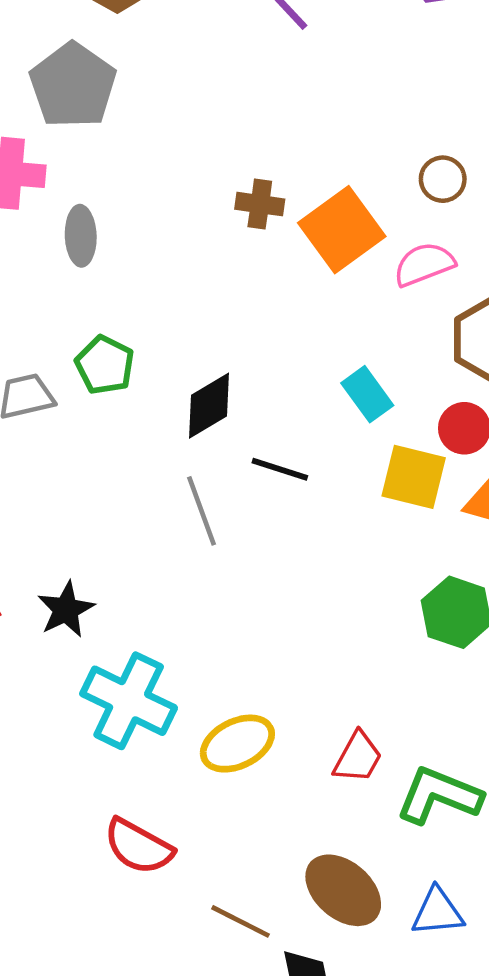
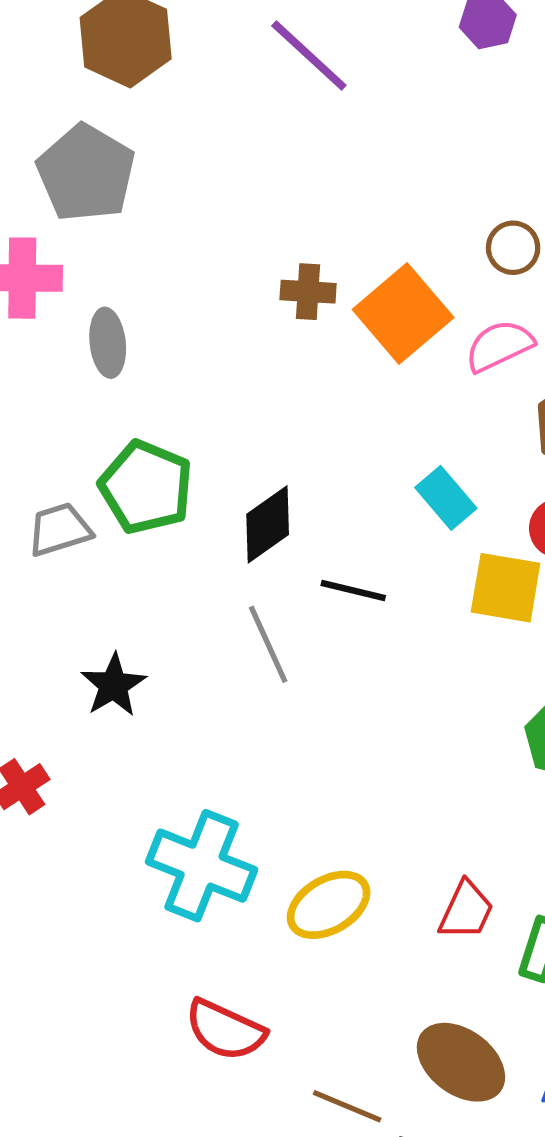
green pentagon: (105, 365) -> (146, 487), size x1.4
black star: (66, 609) -> (113, 685), moved

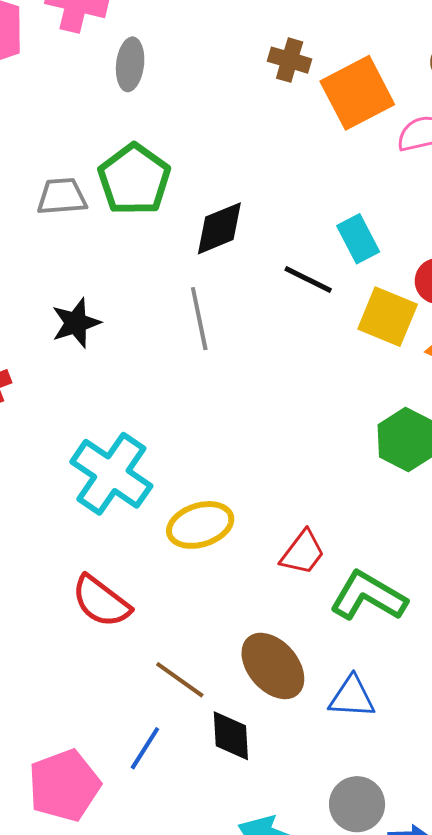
black line: (353, 590) -> (308, 279), moved

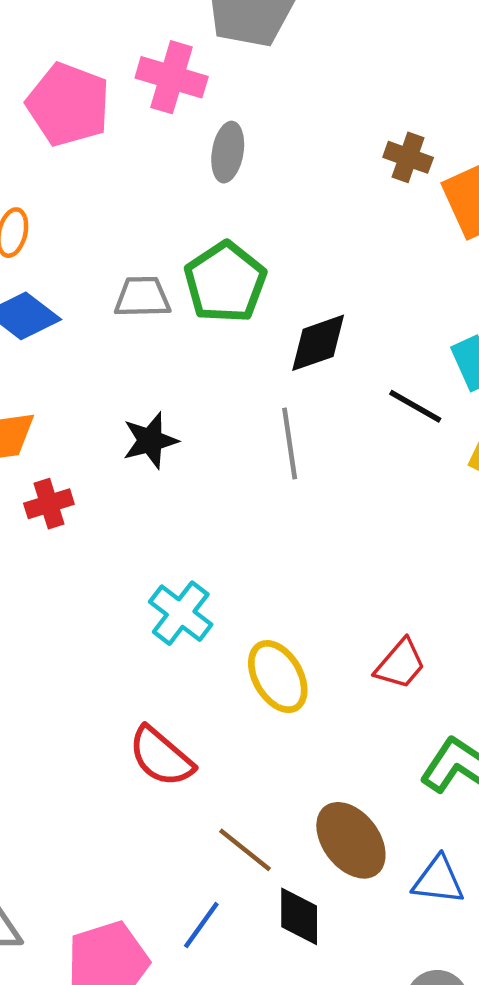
cyan cross: (111, 474) -> (181, 613), size x0.7
yellow ellipse: (200, 525) -> (278, 677), turned 74
red trapezoid: (303, 553) -> (400, 664), moved

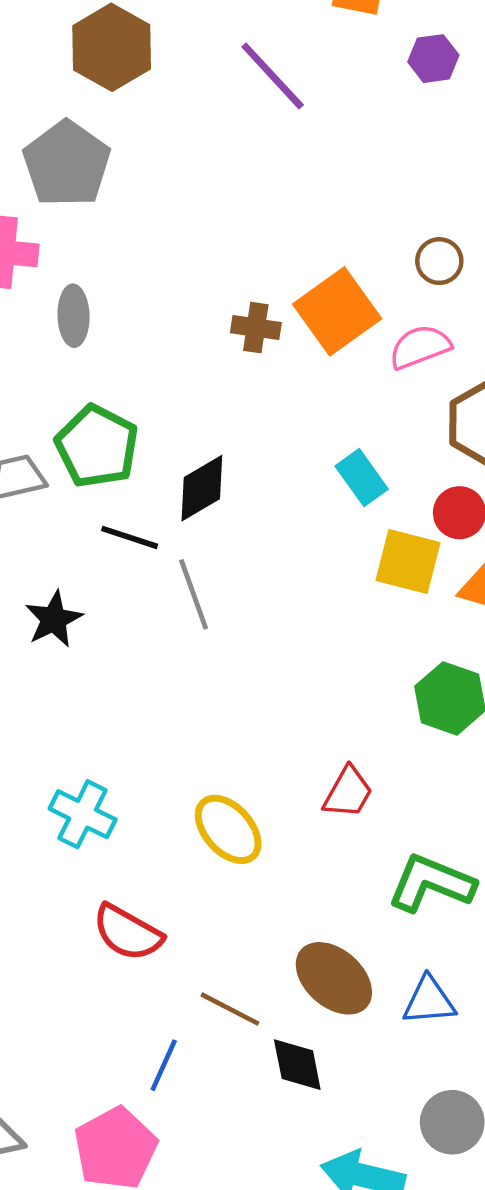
brown cross: (408, 157) -> (256, 328), moved
black line: (415, 406) -> (130, 537), moved
cyan cross: (181, 613) -> (83, 814), moved
blue line: (201, 925) -> (164, 1065), moved

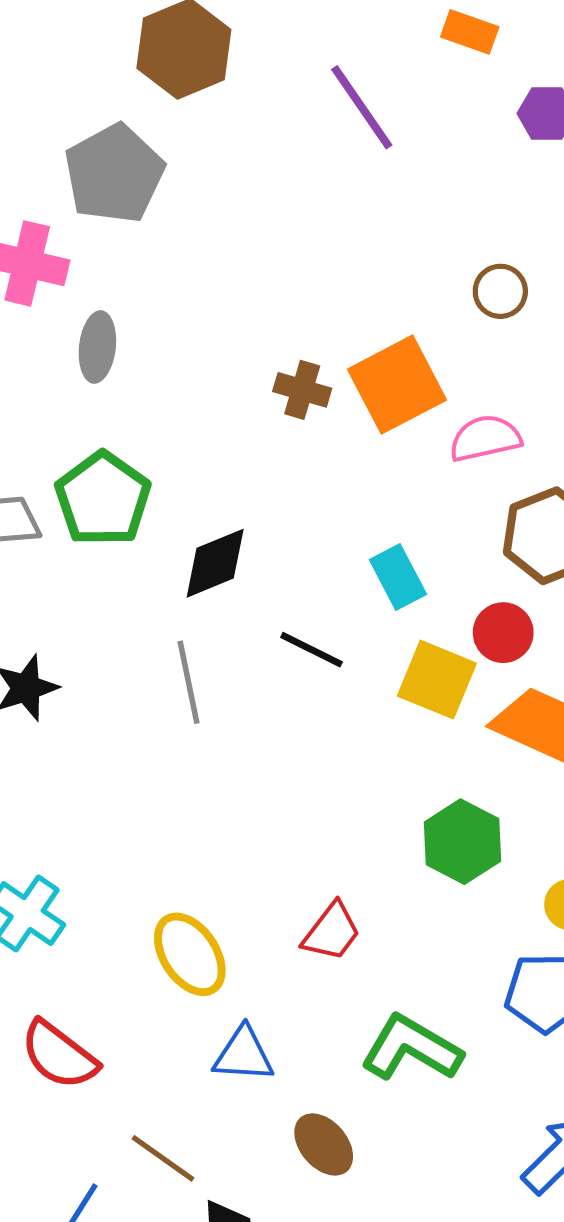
brown circle: (439, 261) -> (500, 291), moved
black line: (130, 537) -> (312, 650), moved
brown ellipse: (334, 978) -> (324, 1144), moved, size x0.7
blue triangle: (429, 1001) -> (244, 1055), moved

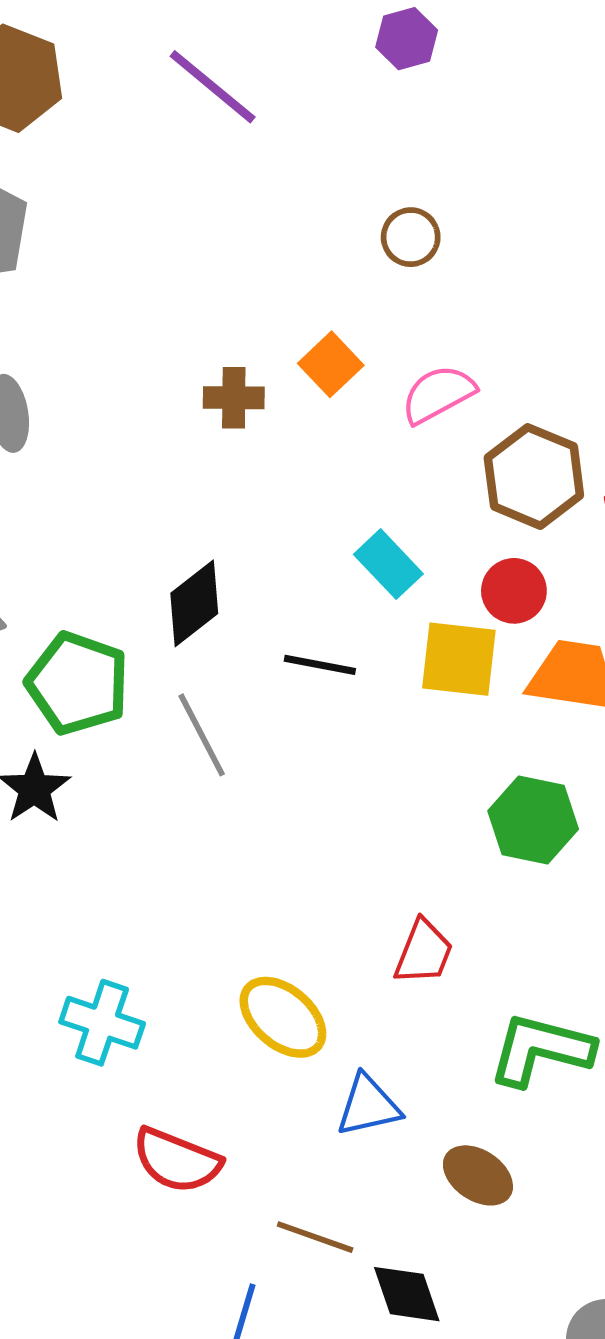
orange square: (397, 385) -> (331, 364), size x0.6
green pentagon: (103, 499) -> (78, 683), moved

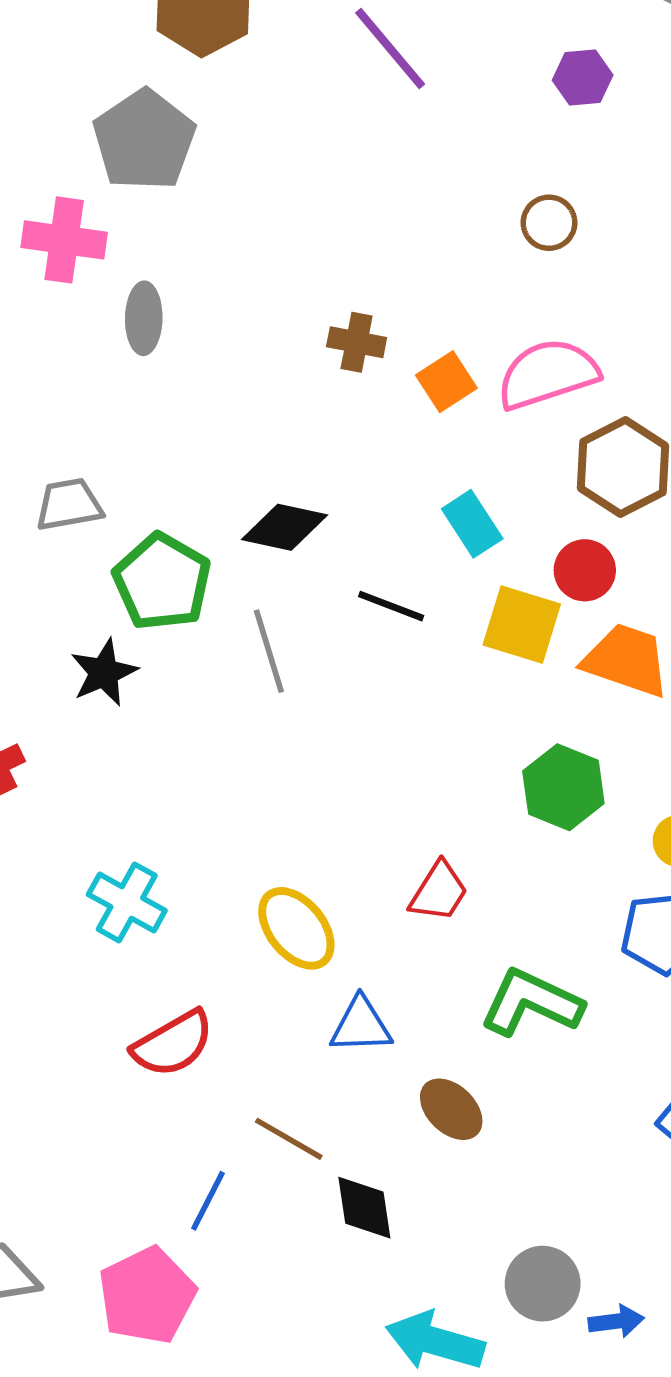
purple hexagon: (407, 39) -> (583, 78), moved
orange square: (331, 364) -> (446, 382), moved
pink semicircle: (438, 394) -> (548, 374), size x1.4
black diamond: (194, 603) -> (285, 527), turned 40
red semicircle: (177, 1160) -> (173, 1044), turned -62

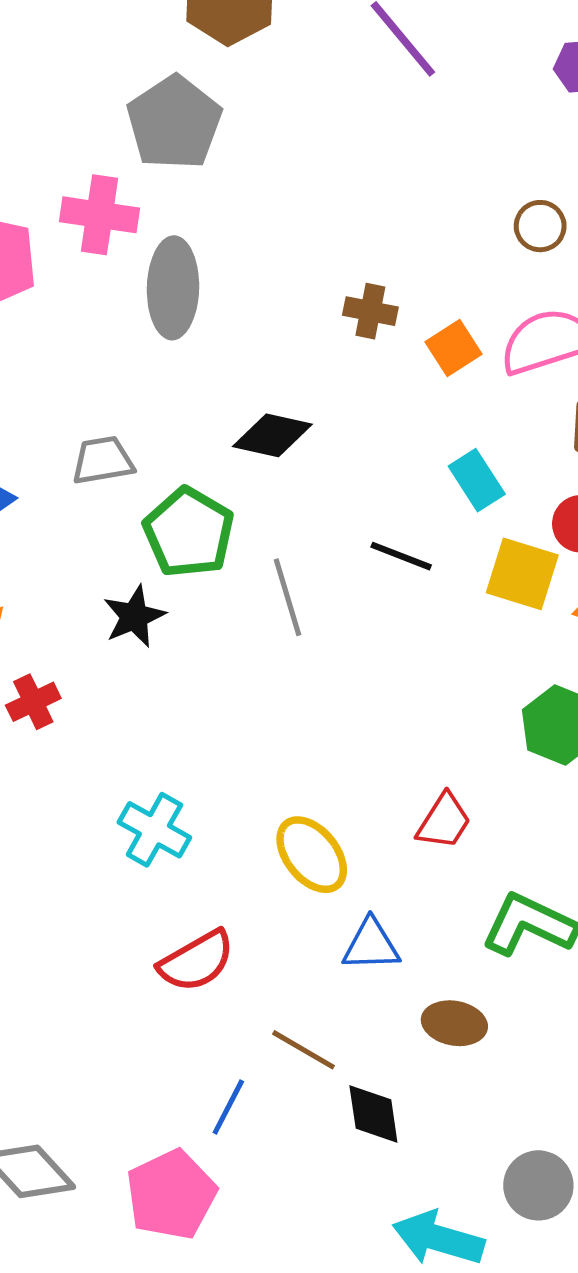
brown circle: (549, 223) -> (540, 226), moved
gray ellipse: (144, 318) -> (173, 288), size x1.5
black diamond: (285, 527) -> (272, 435), moved
brown ellipse: (451, 1109) -> (454, 1023), turned -34

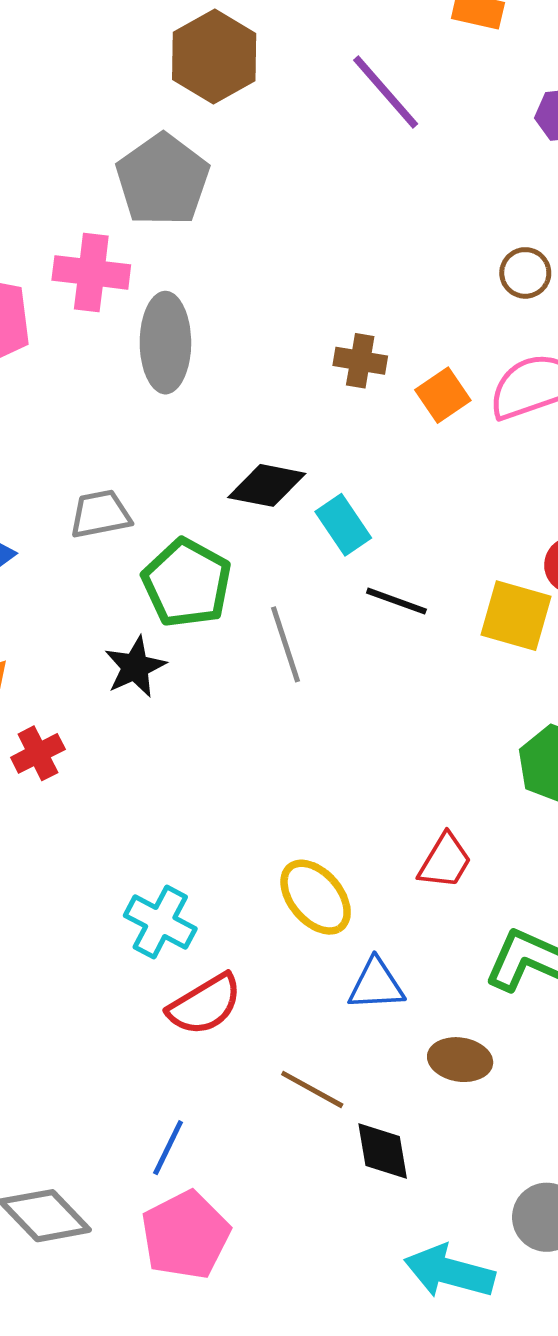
cyan rectangle: (477, 480) -> (343, 525), moved
cyan cross: (154, 830) -> (160, 922), moved
blue line: (228, 1107) -> (168, 1148), moved

